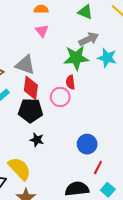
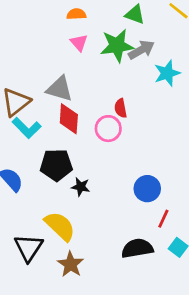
green star: (76, 58) -> (117, 46), moved
cyan star: (107, 58) -> (167, 73), turned -30
black pentagon: (30, 111) -> (56, 165), moved

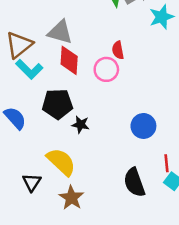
red line: (163, 219) -> (166, 163), moved, turned -30
black triangle: (29, 248) -> (32, 182), size x0.7
black semicircle: (137, 248) -> (134, 182), turned -100

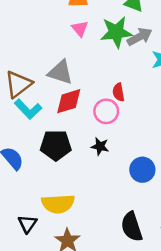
red diamond: (69, 60) -> (69, 101), turned 68
black star: (81, 125) -> (100, 146), moved
yellow semicircle: (61, 162) -> (58, 204), turned 132

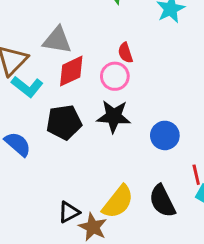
black star: (100, 146) -> (114, 116), size x1.6
yellow semicircle: (58, 204) -> (118, 202), moved, turned -40
black triangle: (28, 224) -> (69, 212), moved, turned 36

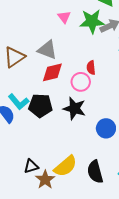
cyan L-shape: (27, 87) -> (19, 102), moved

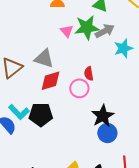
pink triangle: (64, 17) -> (67, 31), moved
black star: (74, 109) -> (103, 116), moved, turned 30

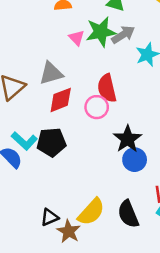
gray triangle: (44, 59) -> (51, 73), turned -30
red semicircle: (89, 74) -> (107, 88), size x1.6

